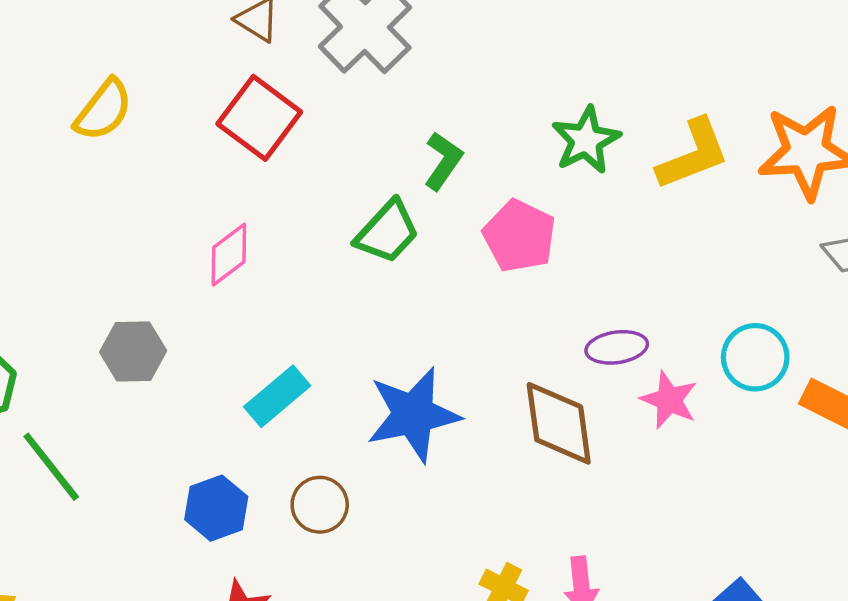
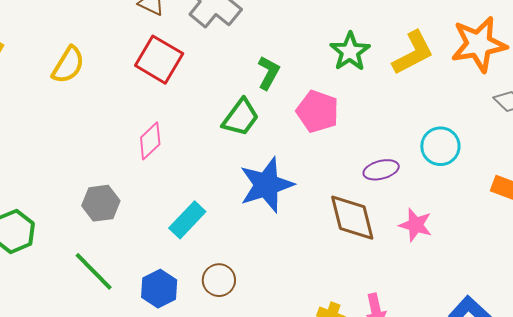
cyan circle: (755, 357) -> (440, 146), moved
pink star: (669, 400) -> (416, 225), moved
blue star: (413, 415) -> (266, 185), moved
green line: (51, 467) -> (94, 271), moved

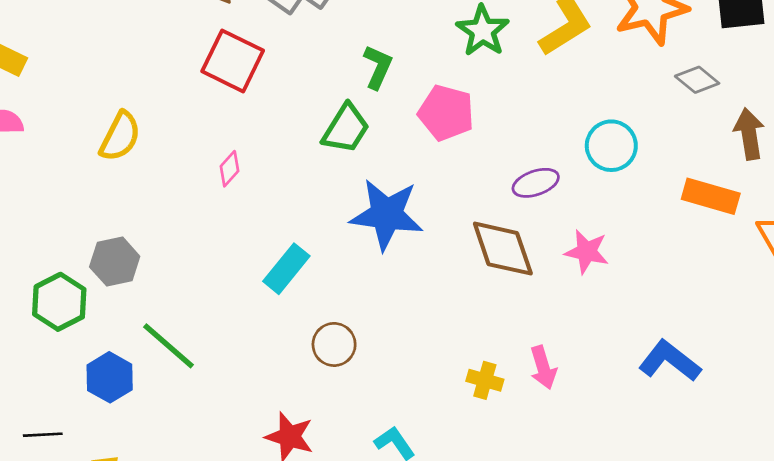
yellow semicircle: (68, 65) -> (120, 136), moved
pink diamond: (150, 141) -> (229, 169), size x0.7
blue star: (266, 185) -> (387, 214), turned 30
gray hexagon: (101, 203) -> (115, 262), moved
blue hexagon: (159, 289) -> (110, 377), moved

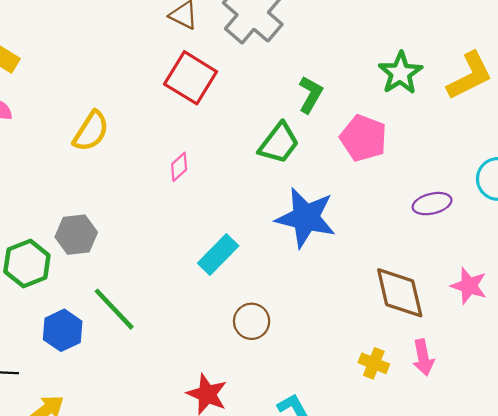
brown diamond: (503, 249) -> (400, 293), moved
pink star: (587, 252) -> (469, 286), moved

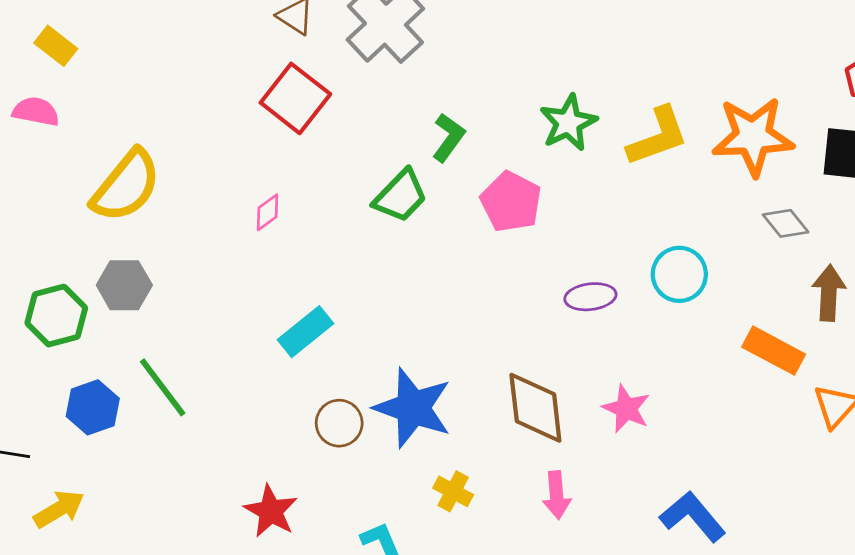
yellow semicircle: (91, 131) -> (126, 186), moved, size x1.4
blue star: (306, 218) -> (413, 408), moved
yellow cross: (374, 363) -> (453, 491), moved

